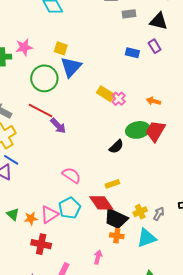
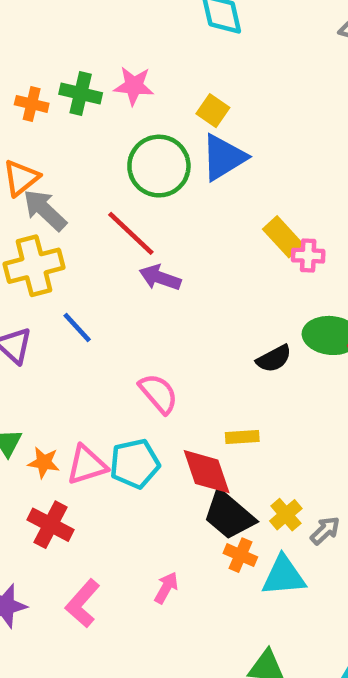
pink cross: (119, 99) -> (308, 256), turned 32
purple arrow: (58, 126) -> (160, 278), turned 138
blue line: (11, 160) -> (77, 327), moved
yellow cross: (140, 212) -> (286, 515), turned -32
orange cross: (117, 236) -> (240, 555), moved

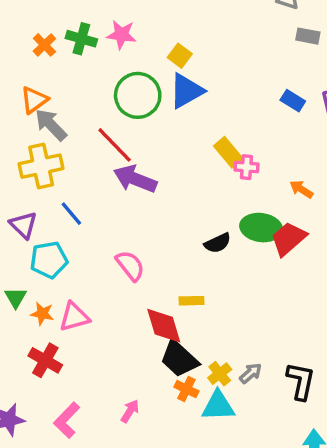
orange cross: (32, 104) -> (44, 45), turned 30
purple arrow: (160, 278) -> (135, 179), size x1.4
cyan pentagon: (135, 464) -> (49, 260), moved
yellow cross: (286, 515) -> (220, 374), moved

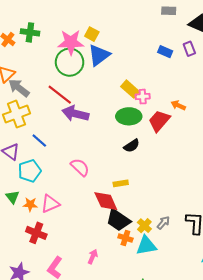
pink star: (121, 35) -> (71, 42), moved, size x1.4
green ellipse: (261, 228) -> (129, 116), moved
red trapezoid: (289, 239) -> (159, 121), moved

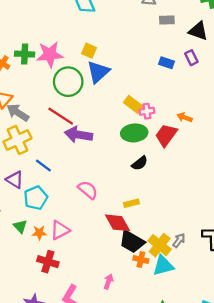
pink star: (71, 42) -> (50, 54), moved
yellow cross: (144, 226) -> (160, 245), size x1.5

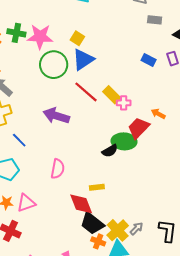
red line: (61, 116) -> (86, 92), moved
green ellipse: (134, 133) -> (124, 141), moved
pink semicircle: (88, 190) -> (58, 169), turned 54

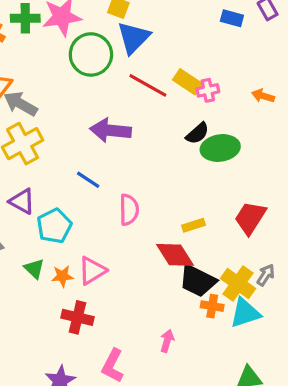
red trapezoid: (138, 128) -> (250, 218), moved
blue line: (19, 140) -> (88, 180), moved
black semicircle: (110, 151) -> (197, 133), moved

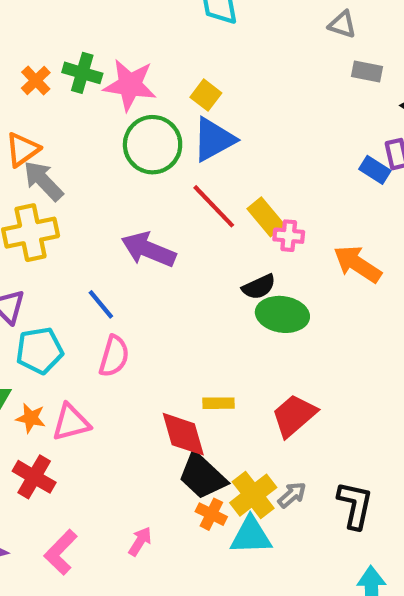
blue rectangle: (232, 18) -> (375, 170), moved
orange arrow: (263, 96) -> (357, 264), size x1.6
pink semicircle: (129, 210) -> (114, 356), moved

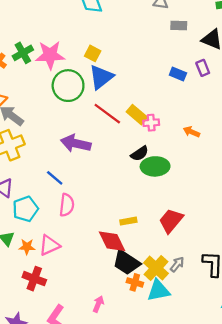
green cross: (82, 73) -> (23, 53), turned -36
blue rectangle: (375, 170) -> (178, 74), moved
orange arrow: (357, 264) -> (191, 132), size x0.6

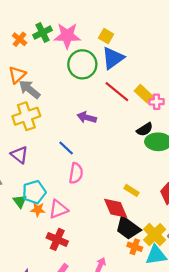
purple arrow: (76, 143) -> (87, 117), size x0.7
cyan pentagon: (25, 209) -> (34, 192), moved
yellow rectangle: (128, 221) -> (131, 190), turned 40
red cross: (34, 279) -> (57, 239), moved

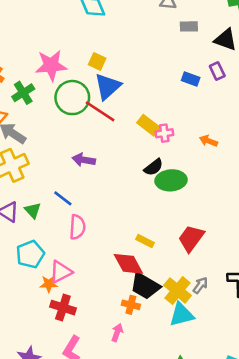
green cross: (42, 33) -> (23, 93), moved
red line: (117, 92) -> (100, 111), moved
green triangle: (20, 201) -> (33, 210), moved
orange star: (38, 210) -> (49, 284), moved
orange cross: (135, 247) -> (131, 305), moved

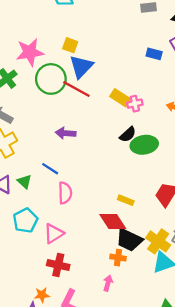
orange star: (49, 284) -> (42, 295), moved

